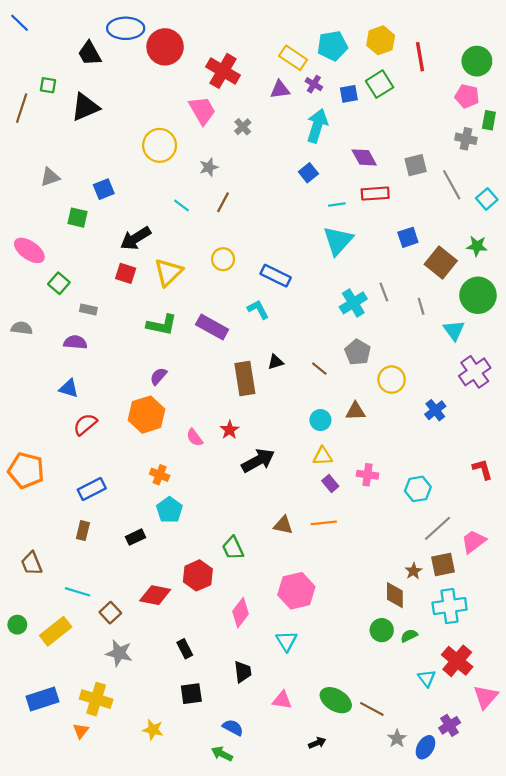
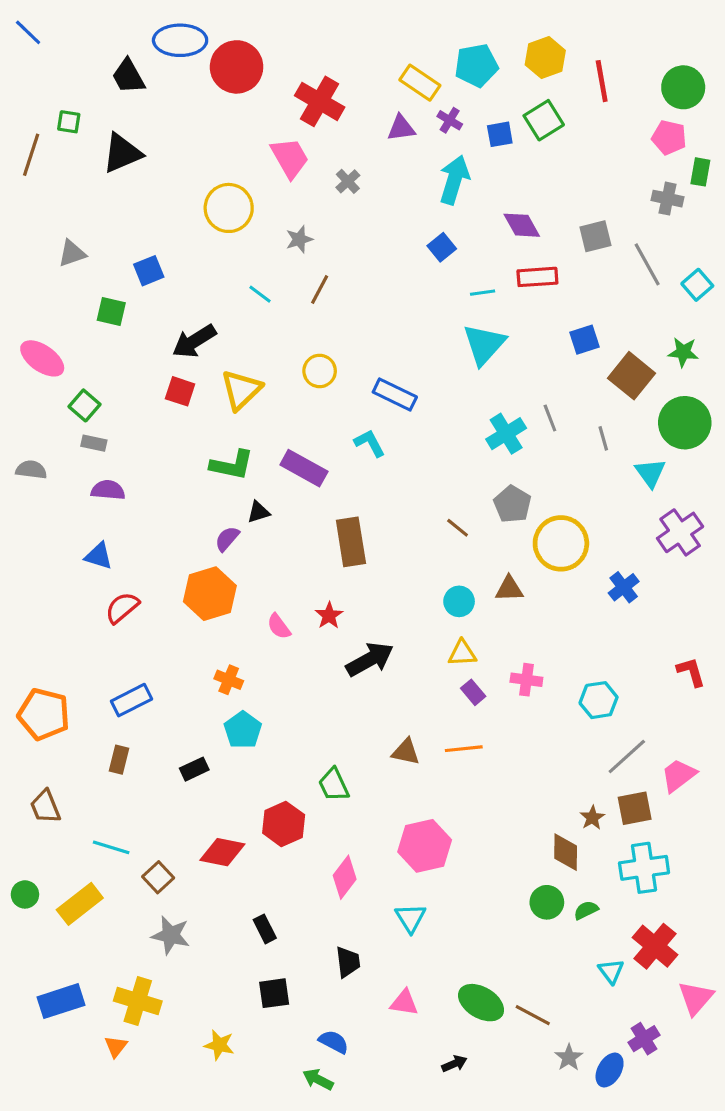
gray rectangle: (88, 310) -> (94, 443), moved
black triangle: (276, 362) -> (258, 512), moved
yellow circle: (392, 380) -> (561, 543), size x1.4
orange pentagon: (26, 470) -> (44, 714), moved

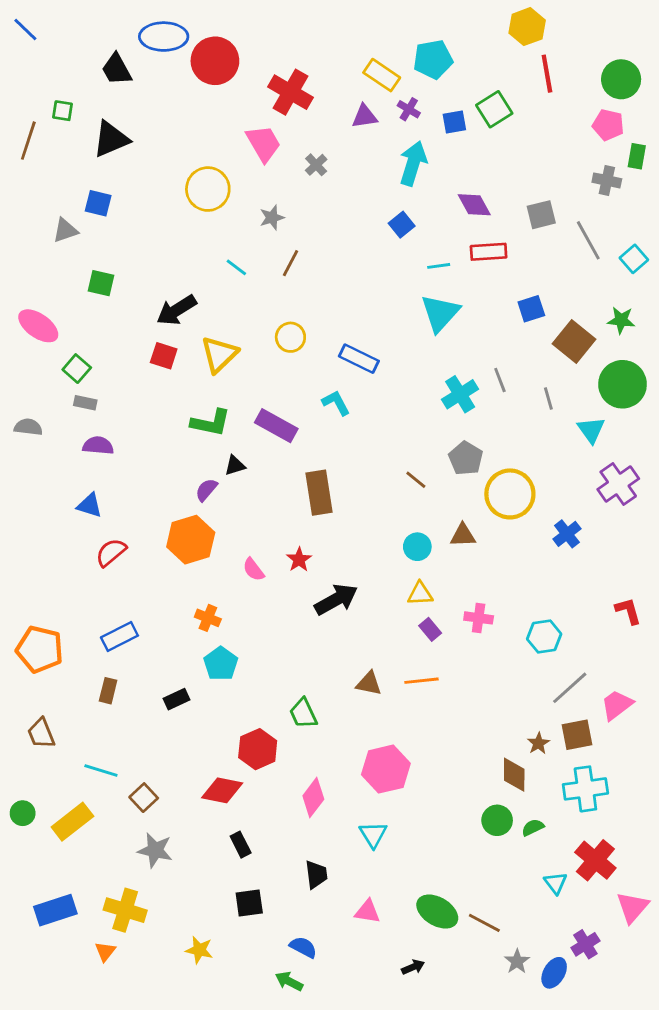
yellow hexagon: (545, 58) -> (527, 27), moved
blue square: (149, 271) -> (98, 203), moved, turned 36
red diamond: (222, 852) -> (222, 790), moved

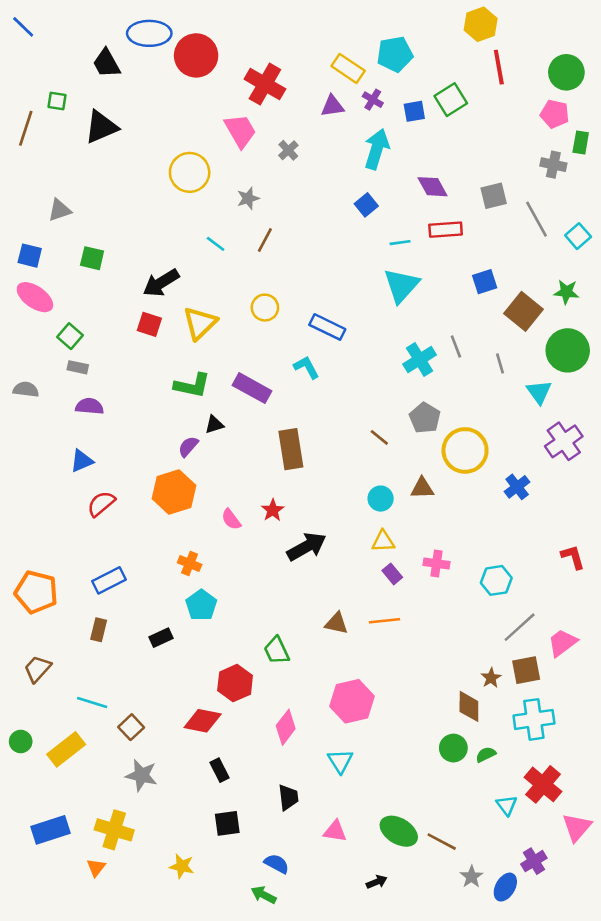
blue square: (98, 203) -> (30, 256), moved
blue triangle: (90, 505) -> (82, 461), turned -40
brown trapezoid: (41, 733) -> (38, 669), turned 64

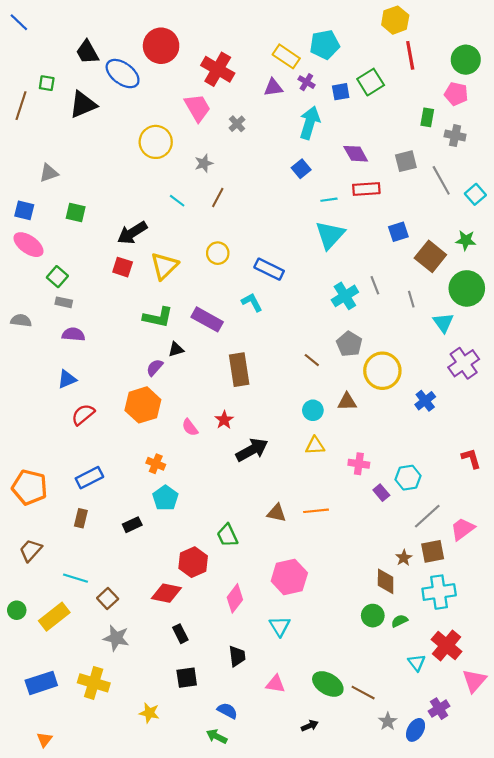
blue ellipse: (149, 33) -> (123, 74), moved, turned 36
green rectangle: (581, 142) -> (427, 117), moved
purple rectangle: (392, 574) -> (381, 493), moved
orange triangle: (96, 868) -> (45, 740), moved

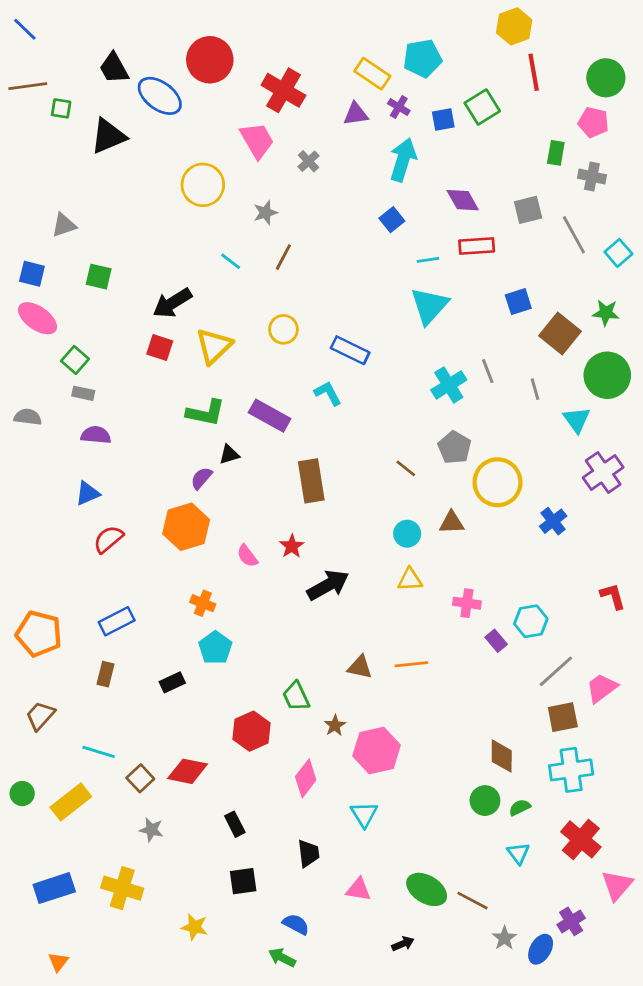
brown line: (21, 106) -> (28, 86), moved, turned 64
brown star: (404, 558) -> (335, 725), moved
red diamond: (166, 593) -> (188, 771), moved
gray star: (116, 638) -> (151, 830), size x0.7
cyan triangle: (417, 663) -> (518, 853), moved

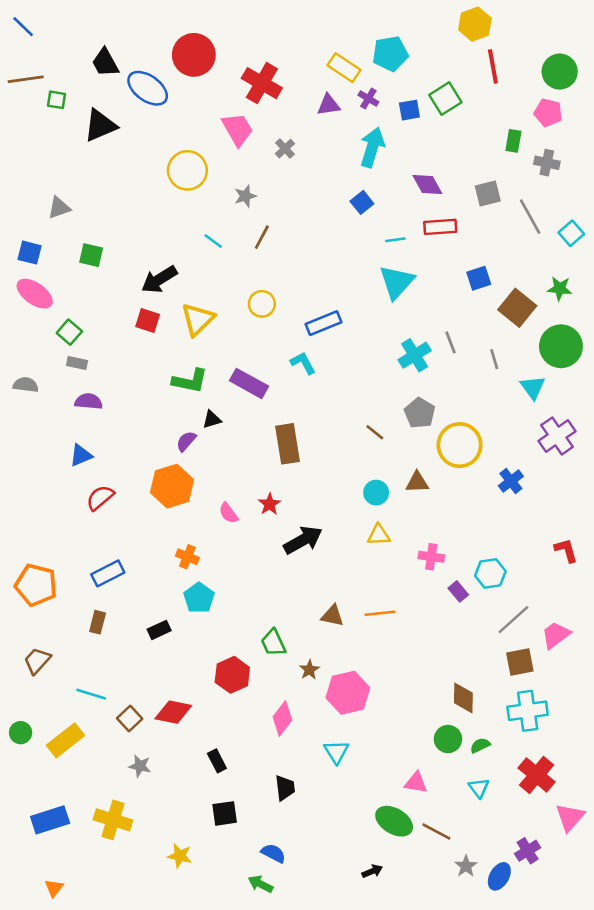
blue rectangle: (350, 350) -> (323, 323), turned -48
pink triangle: (358, 889) -> (416, 783), moved

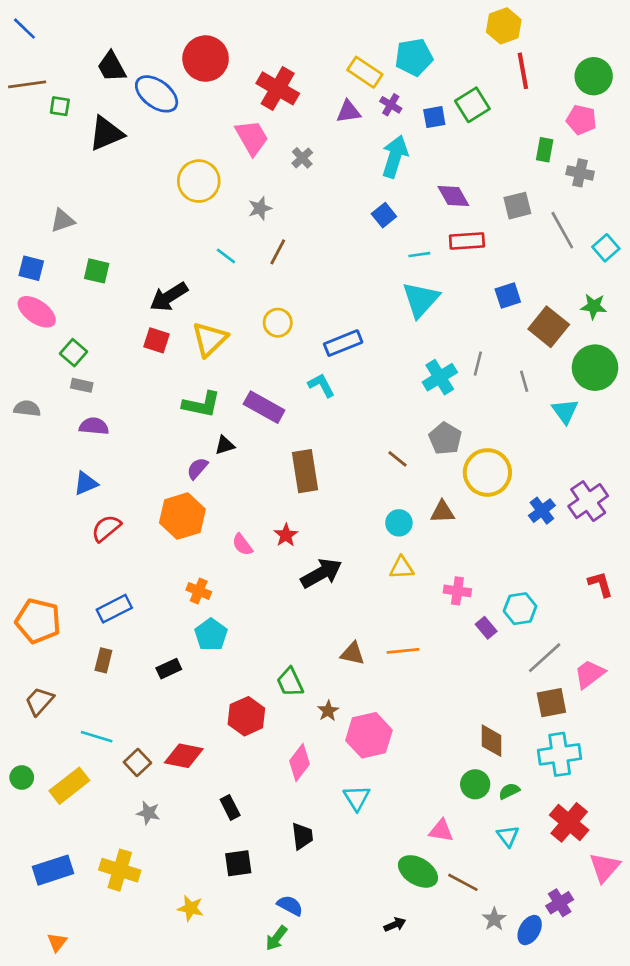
gray line: (451, 342) -> (478, 364), turned 35
purple cross: (557, 436) -> (588, 501), moved
green arrow: (261, 884) -> (276, 938), turned -80

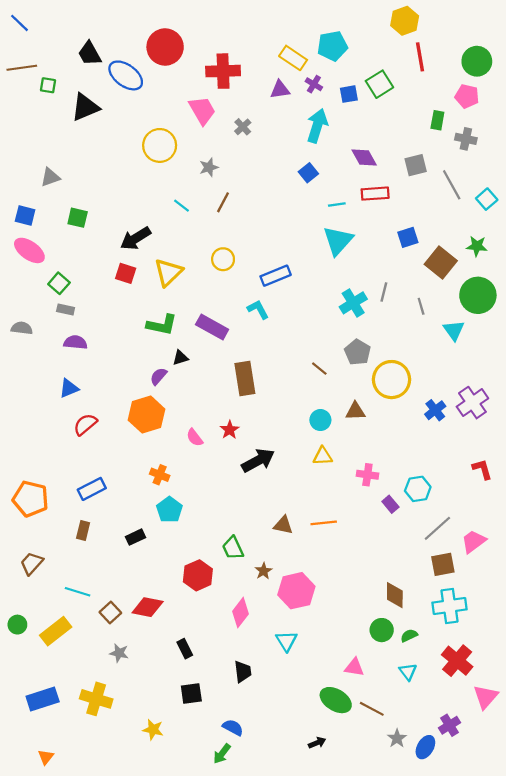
red cross: (278, 88) -> (223, 71), turned -32

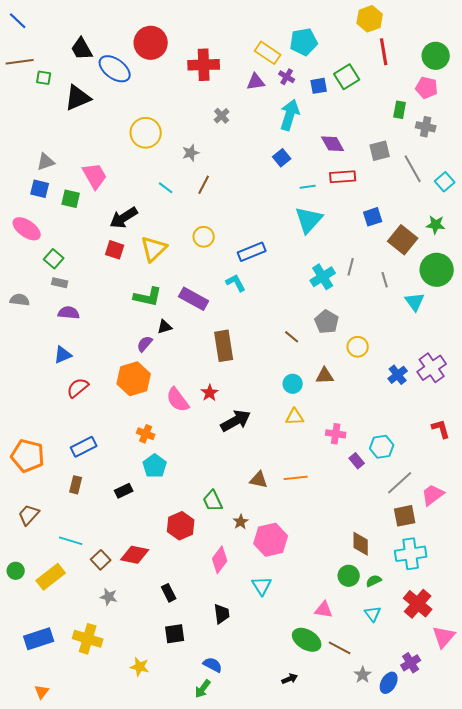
pink trapezoid: (202, 110) -> (95, 176), moved
blue square: (25, 215) -> (40, 189), moved
yellow circle: (392, 380) -> (358, 347), size x0.6
pink semicircle: (195, 438) -> (178, 400), size x1.5

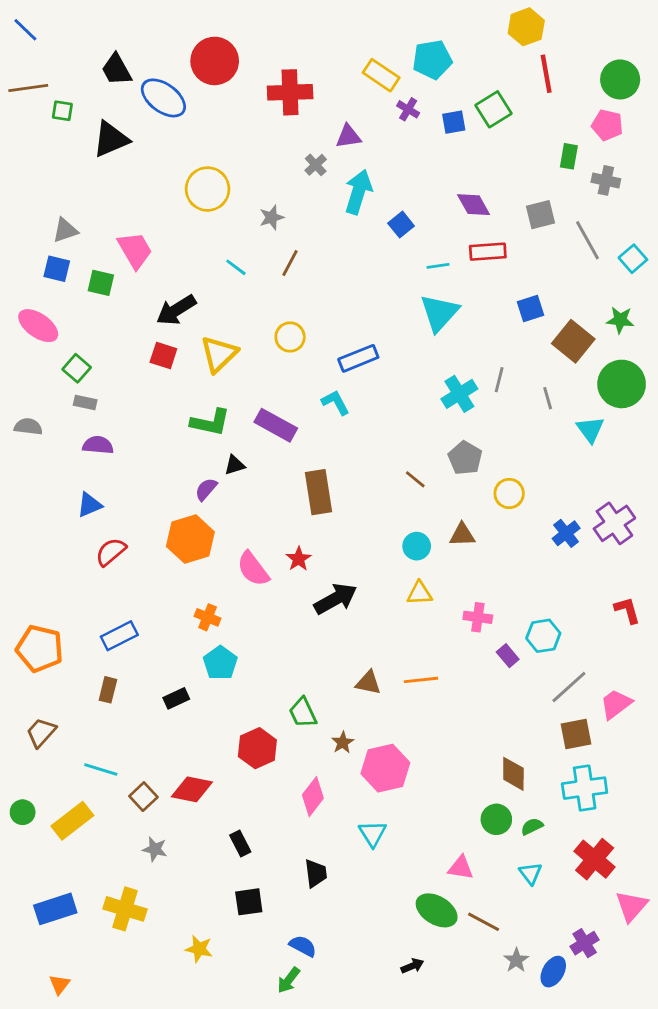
purple triangle: (256, 82) -> (348, 136), moved
cyan arrow: (290, 115) -> (358, 192), moved

